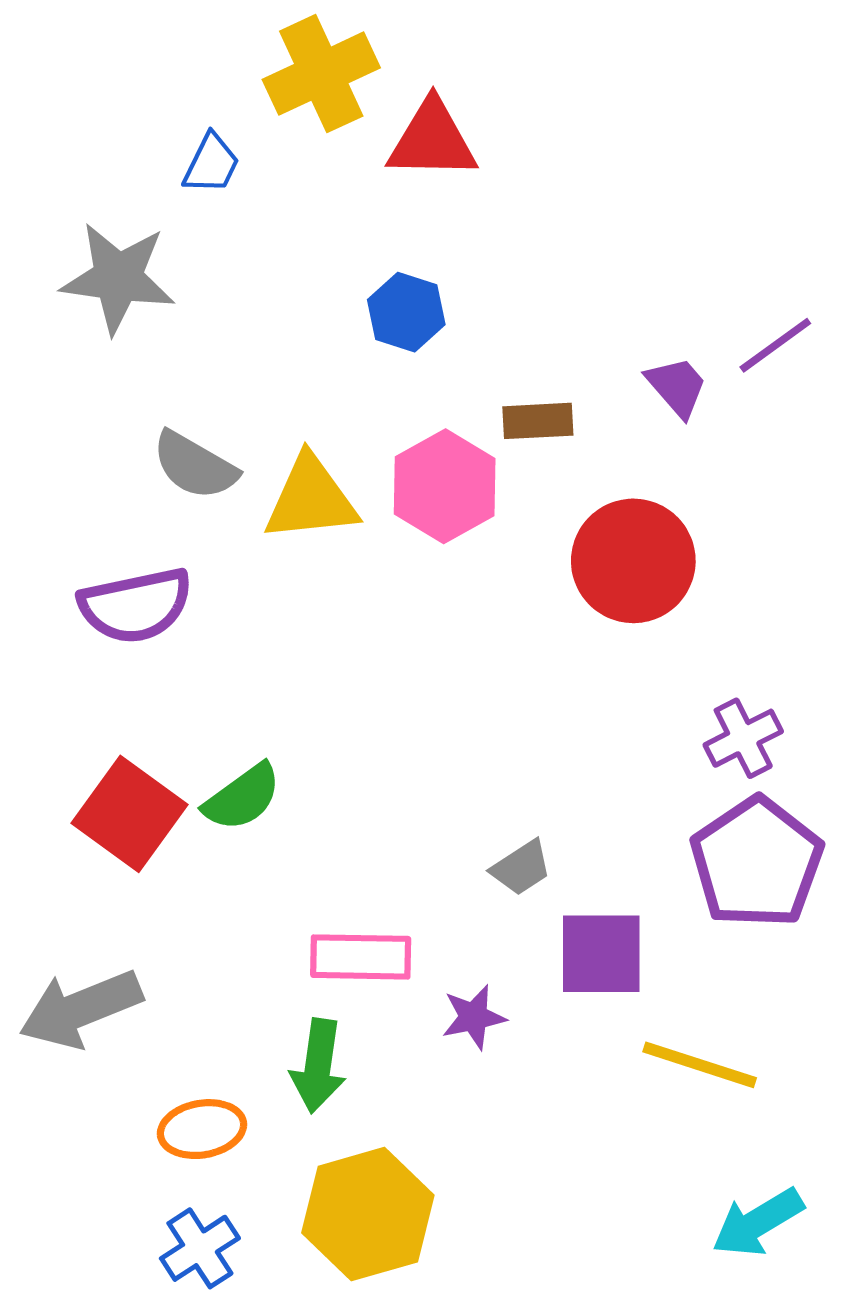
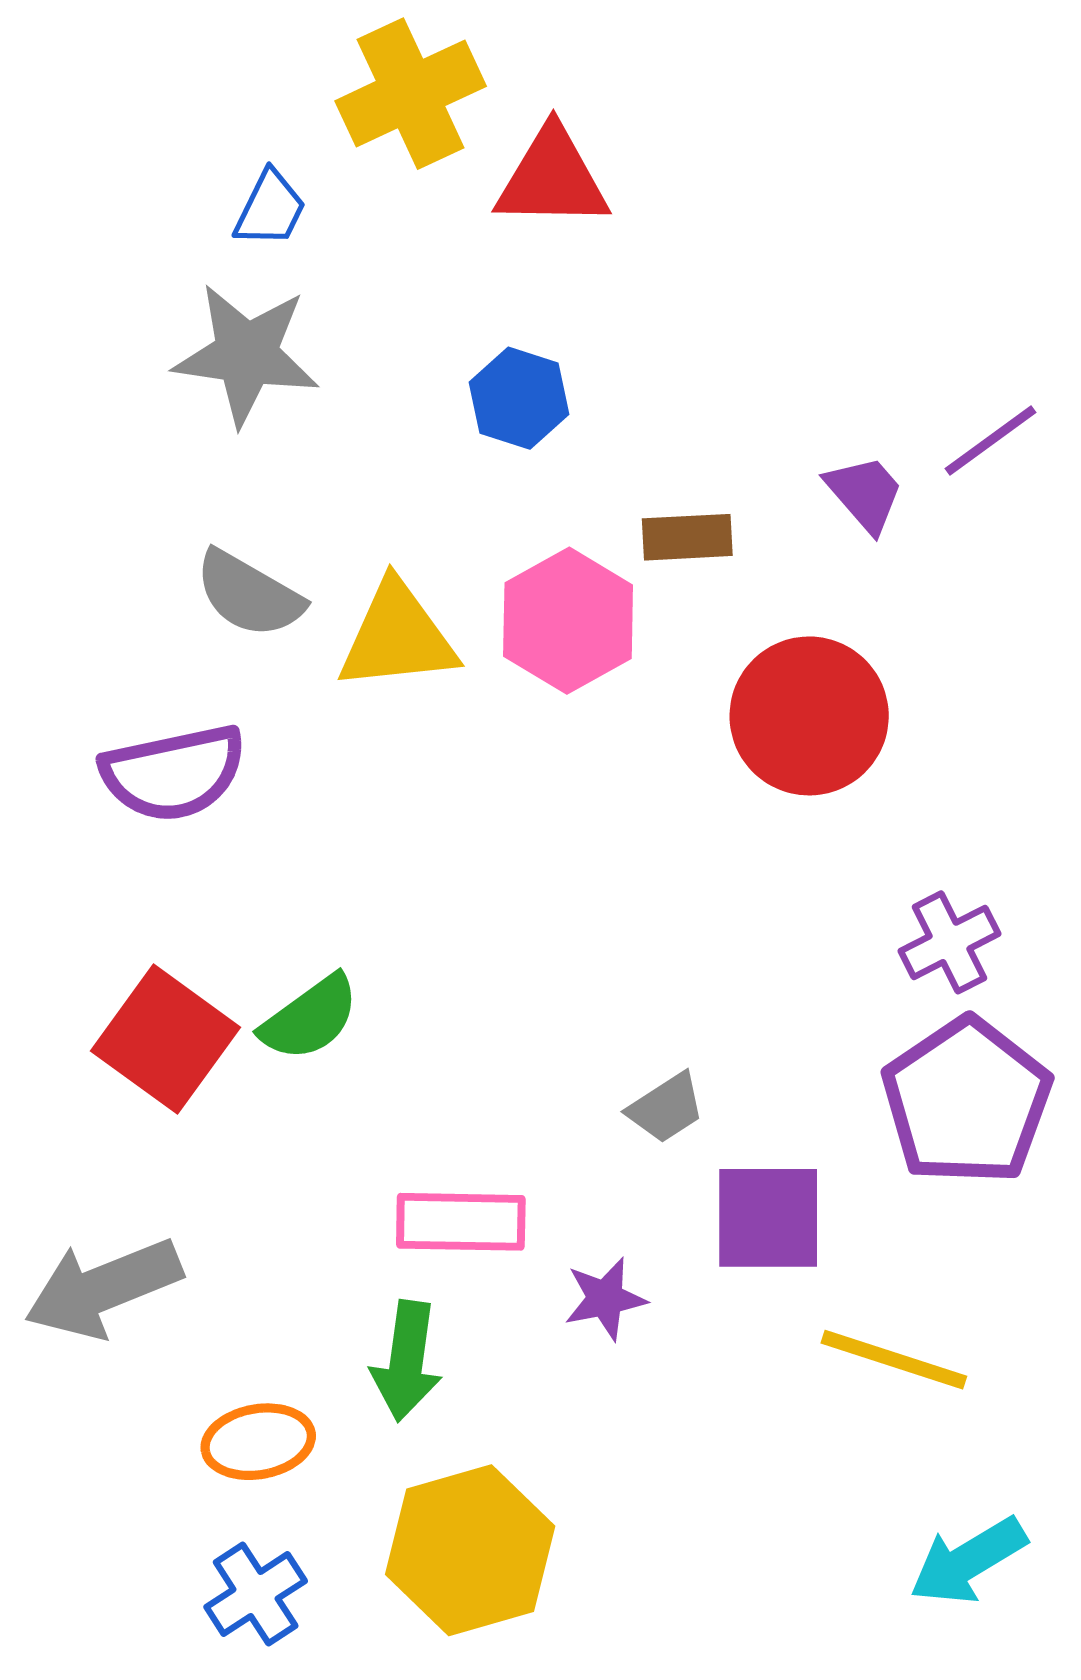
gray star: (118, 278) -> (246, 354), moved

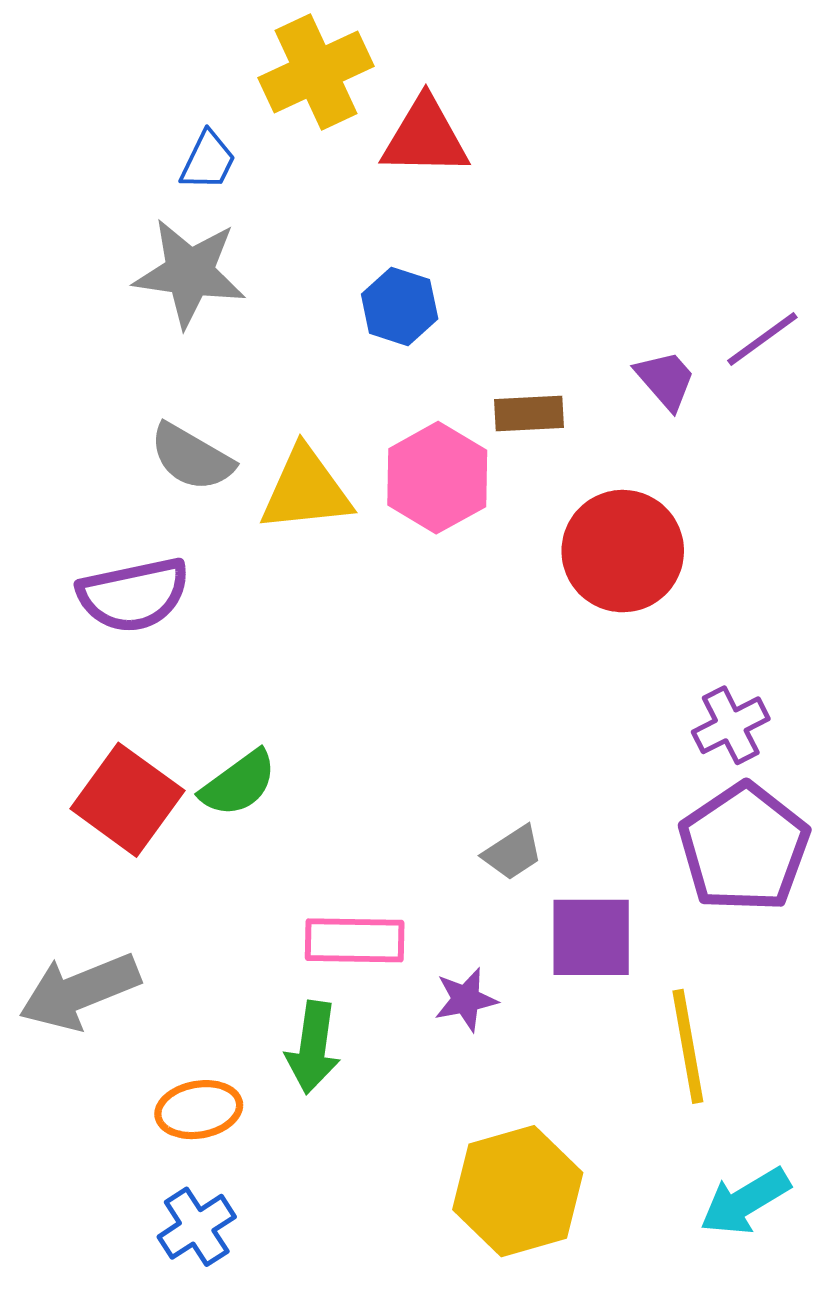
yellow line: (894, 1360) -> (688, 1046), turned 62
yellow hexagon: (470, 1550) -> (518, 1191), moved

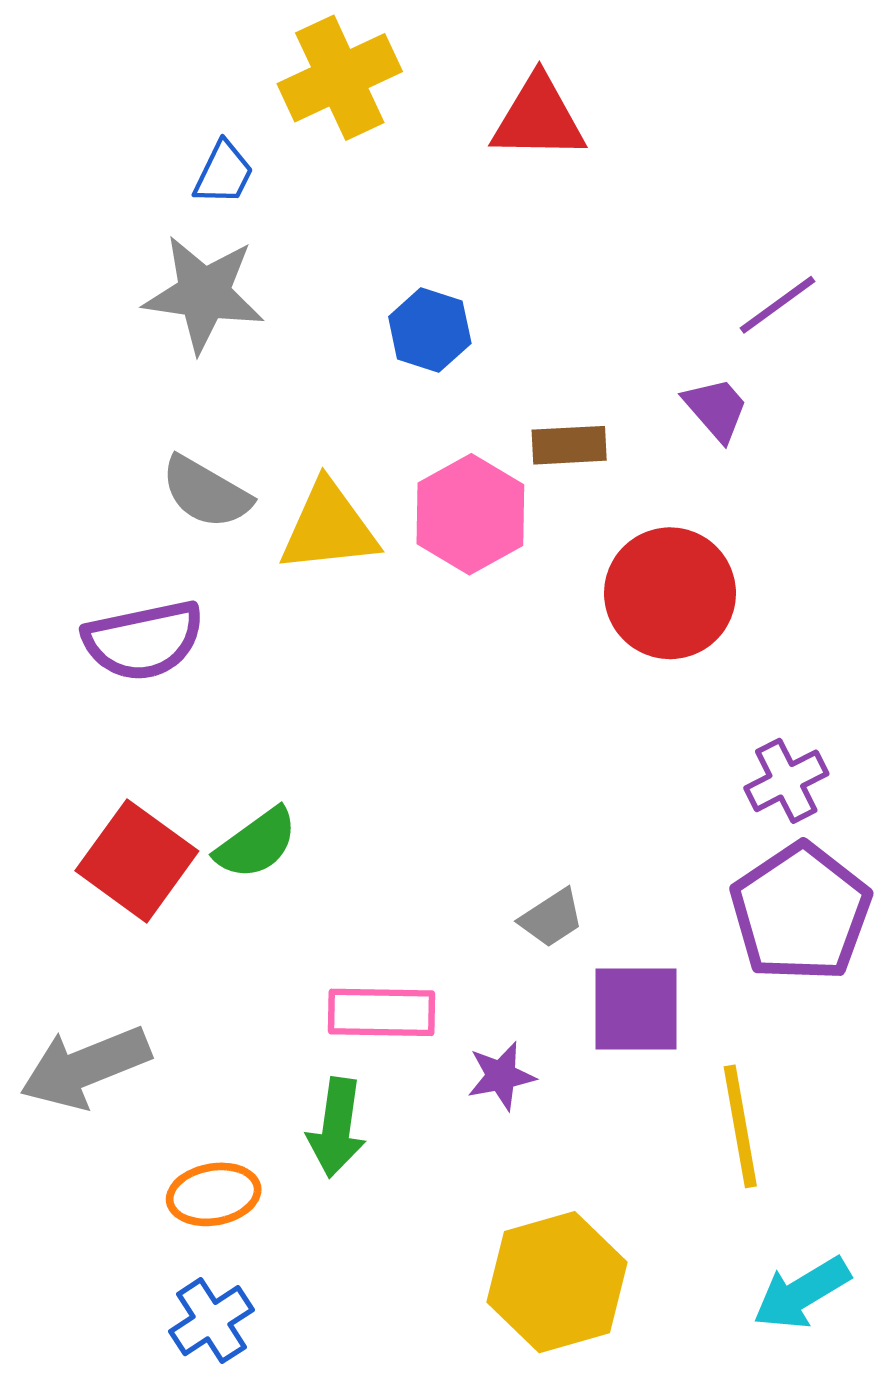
red triangle: (425, 137) -> (538, 118), moved
purple line: (762, 339) -> (778, 305), moved

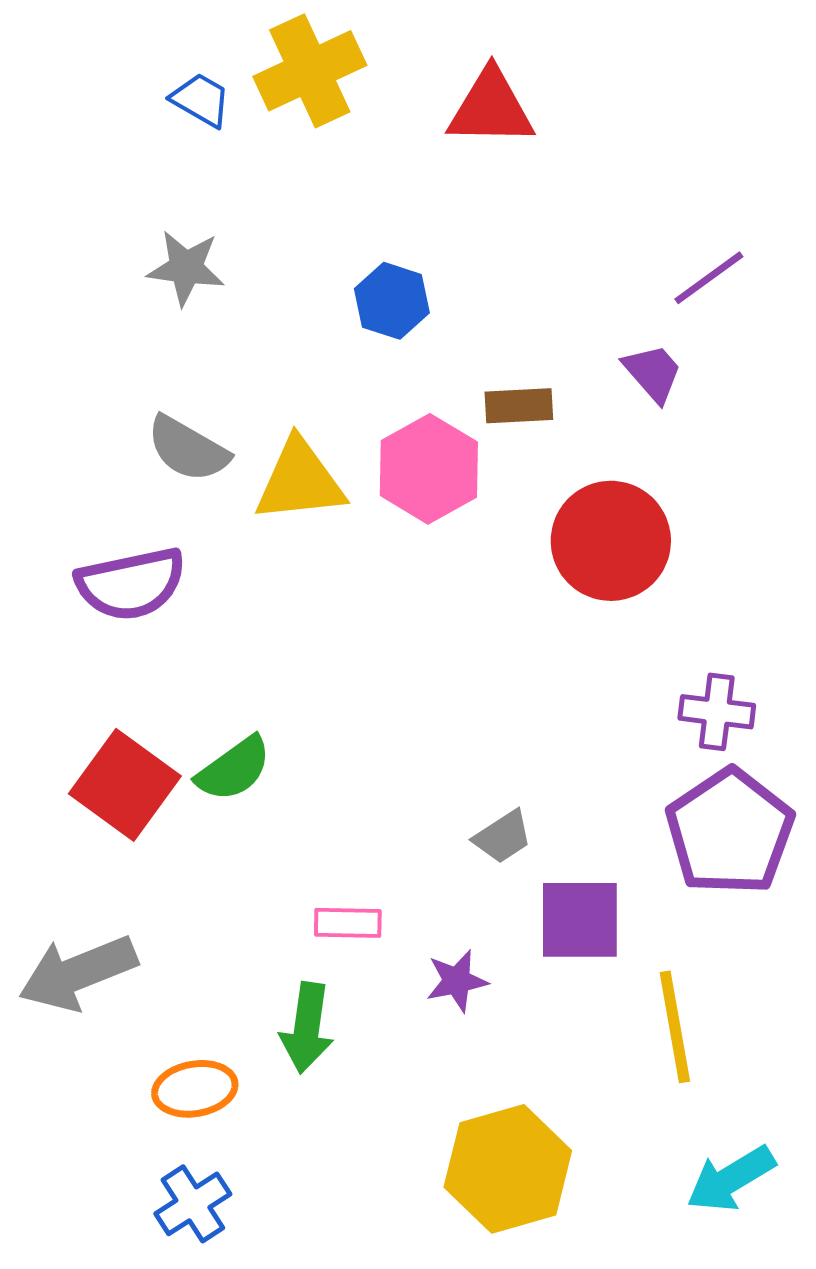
blue trapezoid: (224, 173) -> (201, 100), moved, turned -86
gray star: (204, 294) -> (186, 268), size x0.7
purple cross: (786, 781) -> (717, 712), turned 34
pink rectangle: (382, 1012) -> (348, 923), size x0.7

